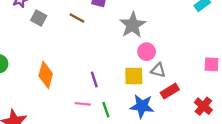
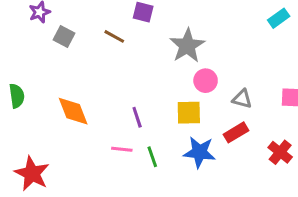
gray triangle: (158, 70) -> (242, 99), moved
orange diamond: (46, 75) -> (73, 111), turned -36

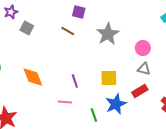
brown line: (114, 36) -> (68, 31), moved
pink circle: (206, 81) -> (143, 48), moved
blue star: (199, 152) -> (116, 104), turned -30
green line: (152, 157) -> (94, 115), moved

